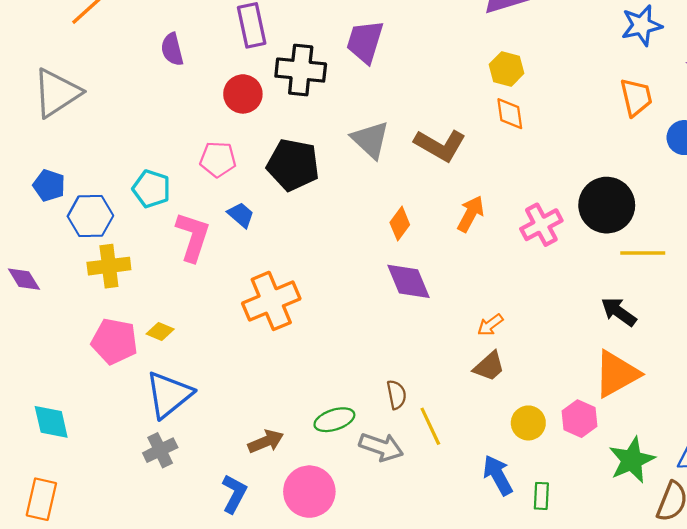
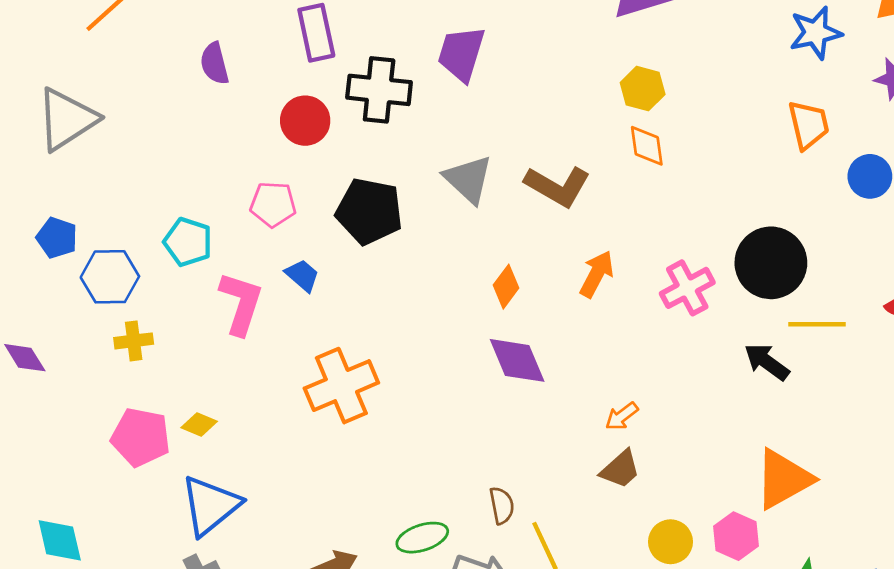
yellow cross: (109, 266) -> (134, 341), size x0.7
black arrow: (619, 312) -> (767, 362), moved

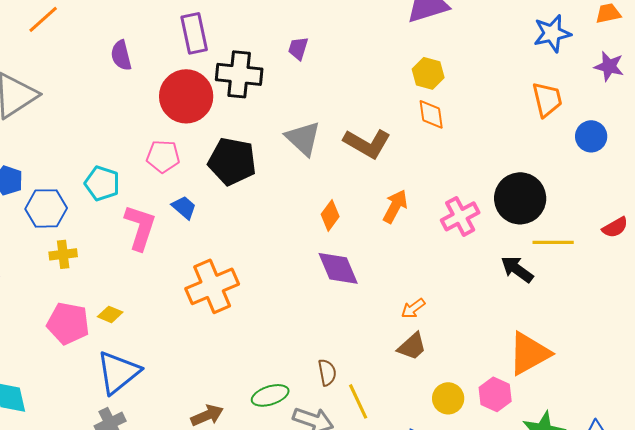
purple trapezoid: (461, 54) -> (298, 48), size x0.6
red circle: (305, 121) -> (186, 96), size x1.5

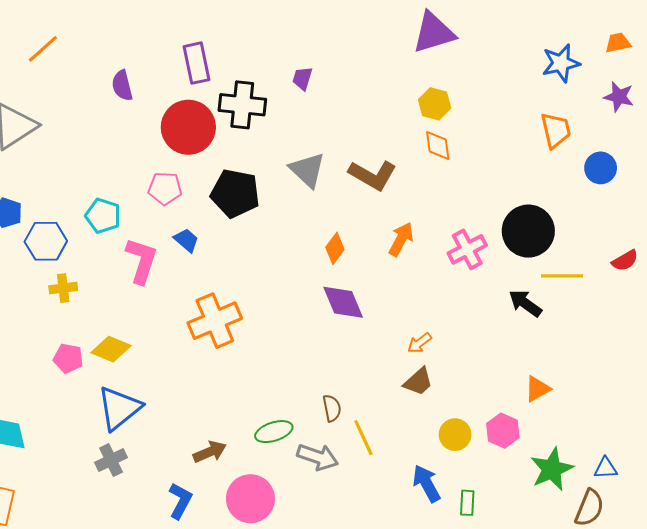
yellow diamond: (110, 314) -> (111, 349), size x1.5
pink pentagon: (68, 323) -> (68, 358), size x0.7
orange triangle: (529, 353) -> (537, 389), size x0.6

